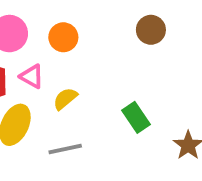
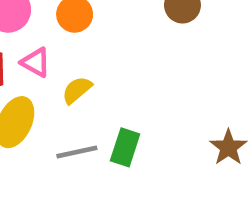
green rectangle: (136, 117) -> (125, 147), moved, turned 52

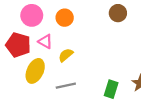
green rectangle: (125, 147) -> (111, 89), moved

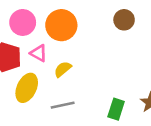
orange circle: (65, 18) -> (61, 25), size x1.5

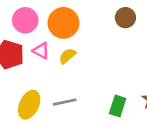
yellow semicircle: (63, 69) -> (67, 56), moved
yellow ellipse: (27, 88) -> (29, 105), moved

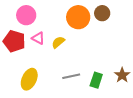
orange circle: (63, 23) -> (78, 17), moved
gray line: (65, 102) -> (71, 76), moved

